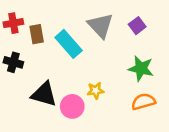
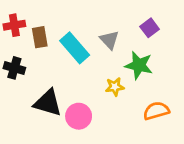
gray triangle: (100, 26) -> (109, 40), moved, size x0.7
green star: (141, 68) -> (139, 65), moved
yellow star: (96, 91) -> (115, 87), moved

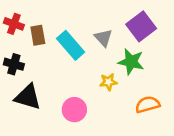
red cross: (14, 25) -> (14, 24), turned 30
purple square: (150, 28) -> (141, 26), size x1.6
black triangle: (48, 103) -> (28, 97), moved

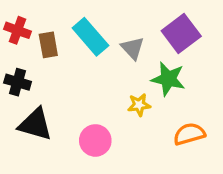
cyan rectangle: (71, 45) -> (90, 37), moved

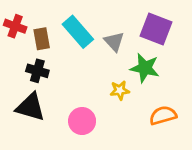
purple square: (181, 34) -> (156, 29), turned -32
black cross: (18, 82) -> (37, 71), moved

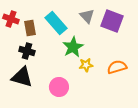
gray triangle: (114, 42) -> (87, 16), moved
green star: (145, 68) -> (73, 47), moved, turned 30
orange semicircle: (163, 115) -> (117, 67), moved

